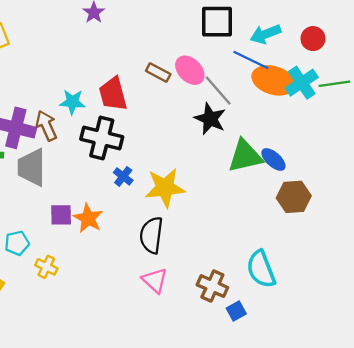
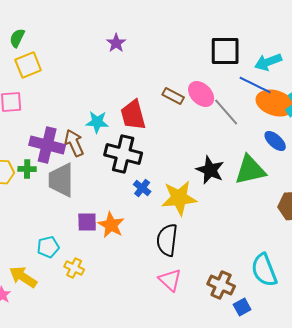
black star: (210, 119) -> (210, 170), moved
blue ellipse: (273, 159) -> (275, 141), moved

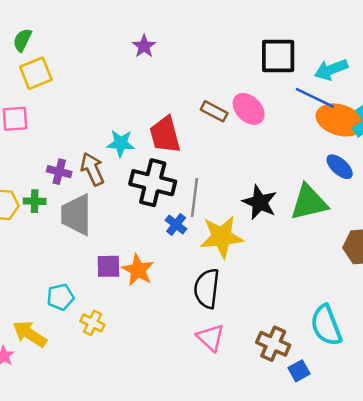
gray line: (226, 112) -> (194, 197), moved, turned 48
purple cross: (47, 145) -> (59, 172), size x0.6

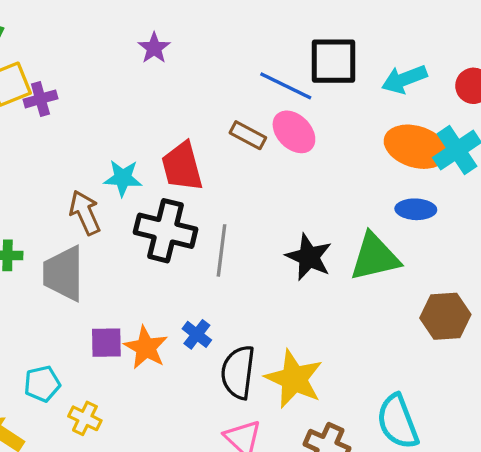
blue line: (315, 98) -> (286, 86), moved
blue ellipse: (340, 167) -> (416, 209), turned -40
purple cross: (59, 172) -> (40, 99), moved, turned -30
blue cross: (176, 224) -> (197, 334), moved
yellow star: (222, 237) -> (294, 379), moved, turned 30

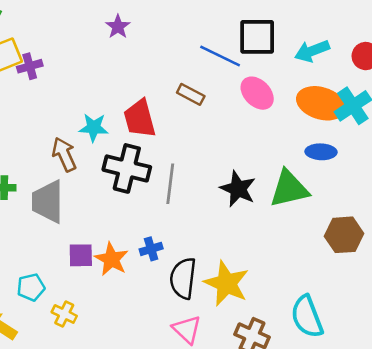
pink ellipse: (294, 132) -> (257, 93), moved
blue cross: (197, 334) -> (151, 249), turned 35

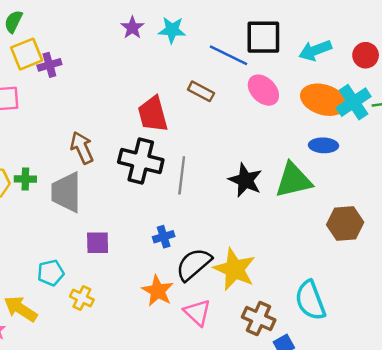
cyan star: (94, 128) -> (172, 30), moved
orange star: (111, 259) -> (158, 291), moved
black semicircle: (183, 278) -> (194, 264), turned 42

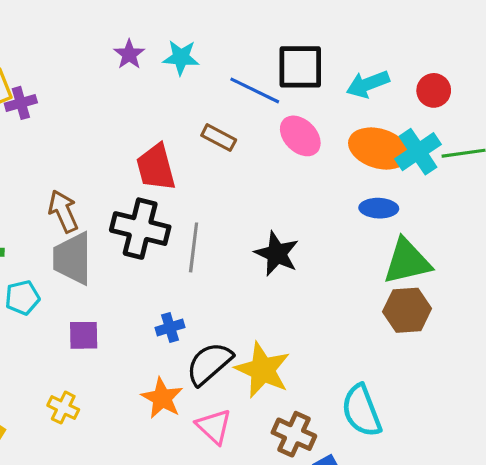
green triangle: (293, 180) -> (407, 262), moved
gray trapezoid: (66, 192) -> (73, 258), moved
cyan pentagon: (51, 273) -> (22, 298), moved

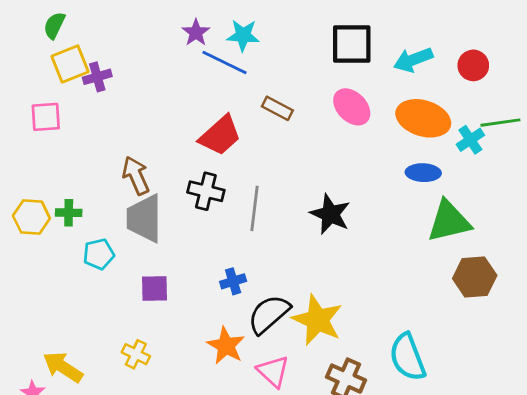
blue line: (255, 90) -> (224, 63), moved
cyan cross: (418, 152) -> (470, 140), moved, size x0.7
red trapezoid: (156, 167) -> (220, 135), turned -117
black cross: (140, 229) -> (206, 191), size x0.7
brown hexagon: (407, 310) -> (475, 277), moved

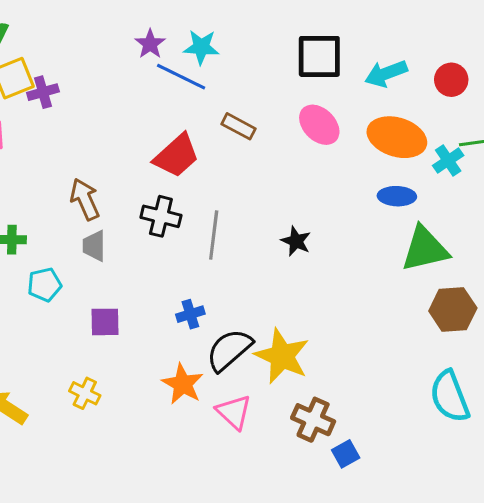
black star: (330, 214) -> (296, 241), size x0.7
gray trapezoid: (144, 218) -> (94, 246), size x0.6
cyan semicircle: (407, 357) -> (450, 396), moved

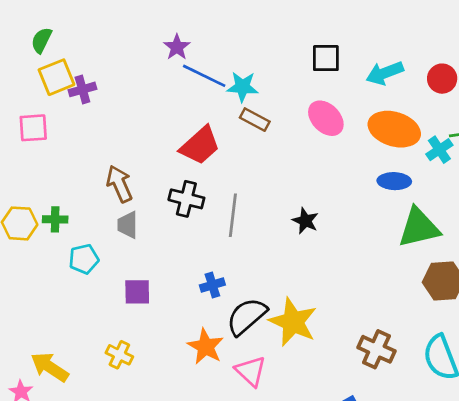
cyan star: (201, 47) -> (242, 87), moved
black square: (319, 56) -> (326, 58), size x0.7
brown cross: (313, 420) -> (376, 349), moved

